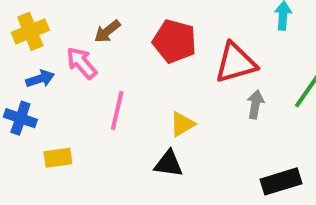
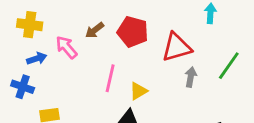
yellow cross: (30, 31) -> (30, 25), turned 30
brown arrow: (107, 31) -> (95, 30), moved
pink line: (117, 110) -> (110, 78), moved

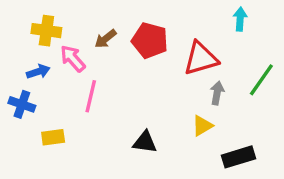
yellow cross: (30, 25) -> (46, 31), moved
pink line: (110, 78) -> (91, 96), moved
yellow triangle: (138, 91) -> (202, 126), moved

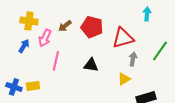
pink arrow: (73, 58) -> (45, 38), turned -114
blue arrow: (38, 72) -> (24, 46), turned -40
blue cross: (22, 104) -> (14, 87), moved
black triangle: (145, 142) -> (91, 65), moved

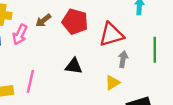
green line: (160, 51) -> (155, 50), turned -35
pink line: (56, 61) -> (30, 81), moved

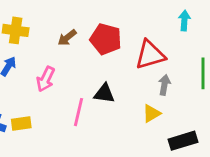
pink arrow: (20, 35) -> (46, 79), moved
pink line: (30, 81) -> (79, 112), moved

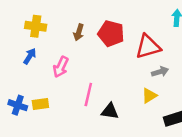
brown arrow: (67, 38) -> (79, 32), turned -35
gray arrow: (164, 85) -> (160, 72), turned 63
black triangle: (104, 93) -> (110, 111), moved

